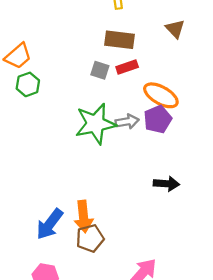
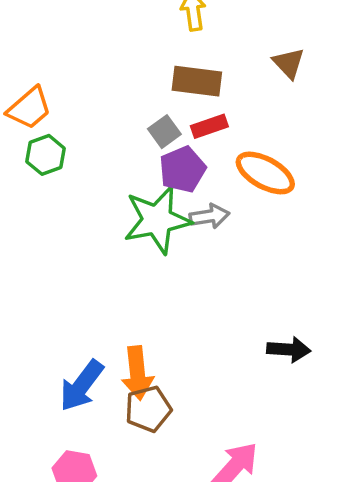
gray square: (100, 70) -> (164, 132), turned 36
purple pentagon: (158, 119) -> (182, 169), moved
black arrow: (166, 184) -> (289, 350), moved

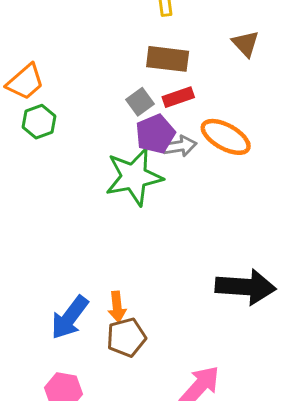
gray arrow: (209, 216) -> (180, 146), moved
black arrow: (289, 350) -> (246, 287), size x1.6
orange arrow: (137, 373) -> (117, 307), size x0.7

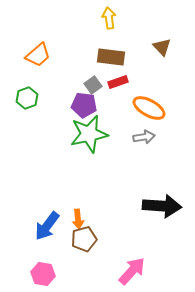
orange trapezoid: (25, 82) -> (38, 55), moved
purple pentagon: (155, 134) -> (84, 105), moved, turned 30
gray arrow: (180, 146) -> (144, 137), moved

